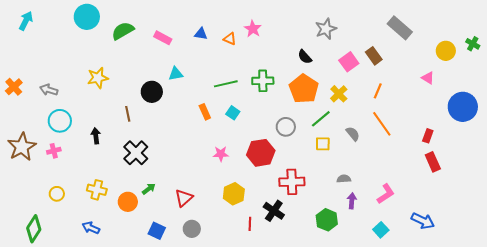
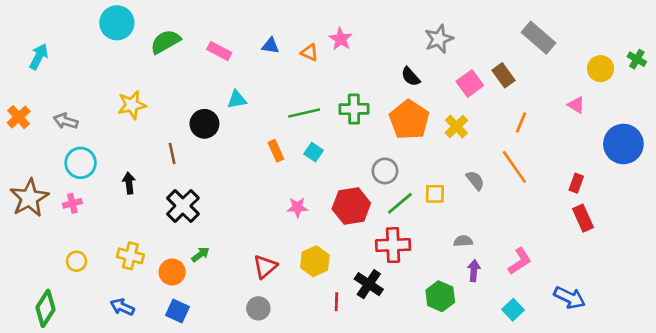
cyan arrow: (26, 21) -> (39, 56), moved
orange line: (378, 91) -> (521, 122), moved
green line: (321, 119) -> (400, 203), moved
red triangle: (184, 198) -> (265, 267), moved
blue square: (157, 231) -> (178, 311), moved

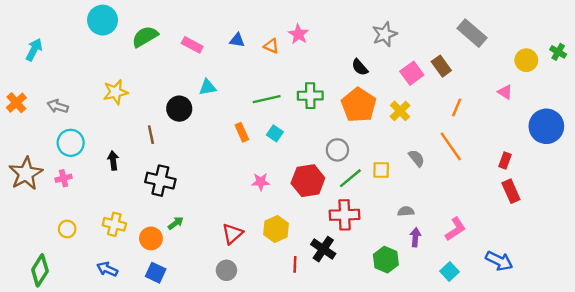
black cross: (183, 206) -> (160, 181), turned -32

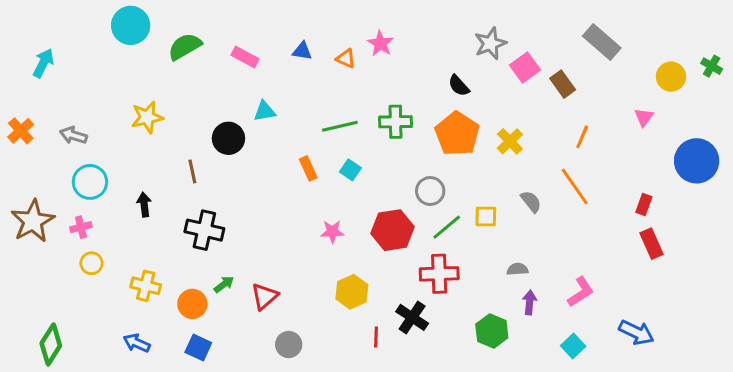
pink square: (412, 73) -> (525, 68), moved
pink triangle: (505, 92) -> (644, 117), turned 35
yellow circle: (67, 229) -> (91, 263), moved
red triangle: (232, 234) -> (265, 296), moved

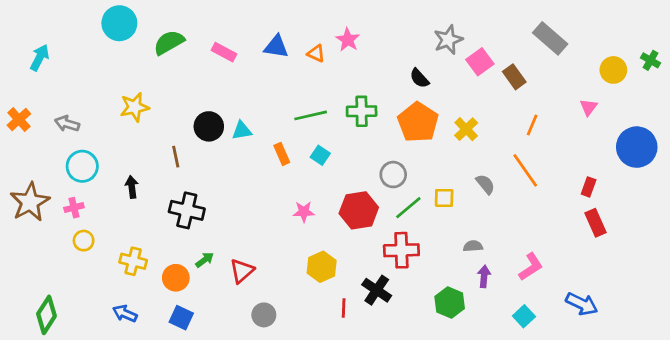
blue triangle: (302, 51) -> (276, 47), size x1.4
cyan triangle: (265, 111) -> (242, 131), moved

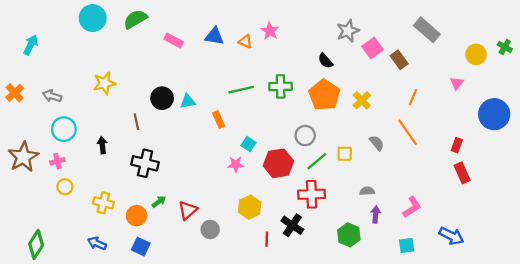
green semicircle: (169, 42) -> (135, 19), moved
cyan square: (320, 155) -> (249, 144), moved
gray circle: (264, 315) -> (210, 230), moved
cyan square: (524, 316) -> (407, 246), turned 35

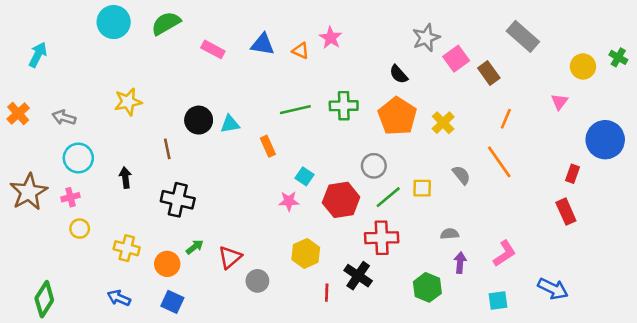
red rectangle: (457, 145) -> (573, 174), moved

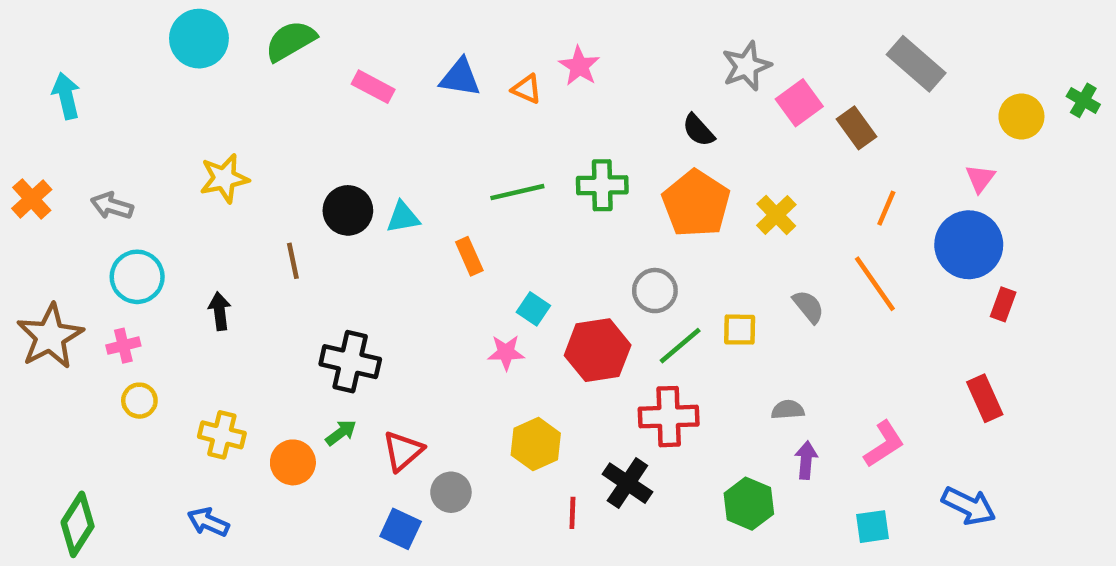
cyan arrow: (38, 55) -> (66, 96), turned -40
blue circle: (605, 140) -> (969, 245), moved
black cross: (178, 200) -> (350, 362), moved
red rectangle: (566, 212) -> (985, 398), moved
blue square: (172, 302) -> (401, 529), moved

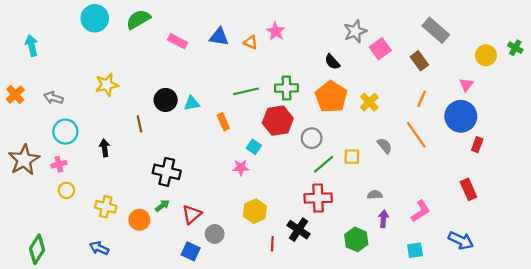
brown rectangle: (856, 128) -> (419, 61), moved
red hexagon: (598, 350) -> (278, 121), moved

